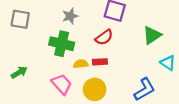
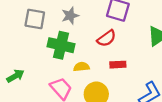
gray square: (20, 19) -> (35, 19), moved
red rectangle: (100, 62) -> (118, 65), moved

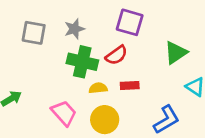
green cross: (61, 45) -> (82, 62), moved
yellow semicircle: (81, 67) -> (98, 88), moved

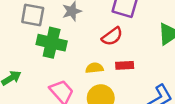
green cross: (82, 62) -> (52, 43), moved

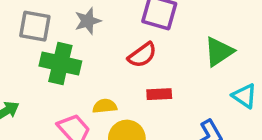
yellow semicircle: (94, 68) -> (105, 106), moved

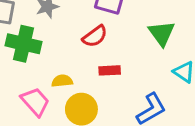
green triangle: (219, 52) -> (162, 33), turned -32

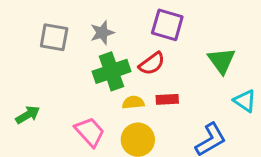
green cross: (23, 44) -> (111, 71), moved, turned -32
yellow semicircle: (62, 81) -> (133, 102), moved

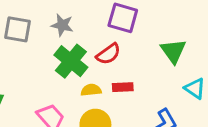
gray star: (102, 33) -> (62, 25), turned 30
green cross: (111, 71) -> (71, 61), turned -32

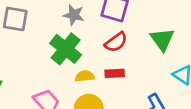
gray star: (62, 25) -> (74, 15), moved
red semicircle: (108, 54) -> (116, 42), moved

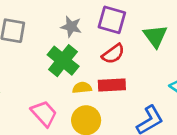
green triangle: (162, 39) -> (155, 36), moved
red rectangle: (115, 73) -> (112, 85), size x1.4

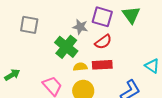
gray star: (71, 27) -> (80, 27), moved
green triangle: (155, 36) -> (131, 15), moved

